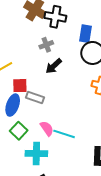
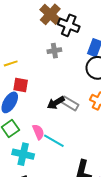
black arrow: (54, 66) -> (56, 103), moved
gray rectangle: (35, 98) -> (70, 103), moved

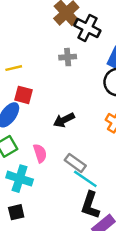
gray rectangle: (70, 103) -> (75, 163), moved
cyan line: (54, 141) -> (85, 179), moved

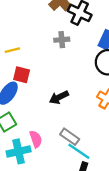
pink semicircle: (40, 153) -> (36, 139), moved
cyan cross: (20, 179) -> (19, 151), turned -30

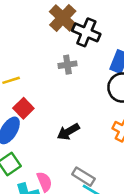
red square: (22, 75) -> (23, 108), turned 35

